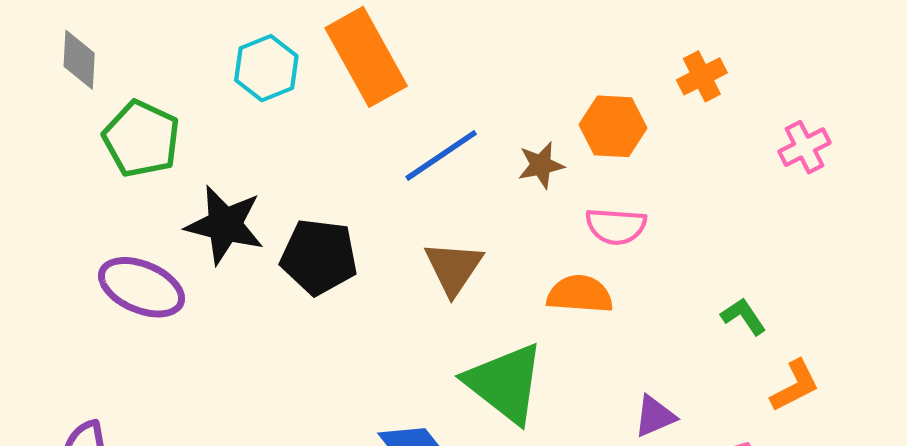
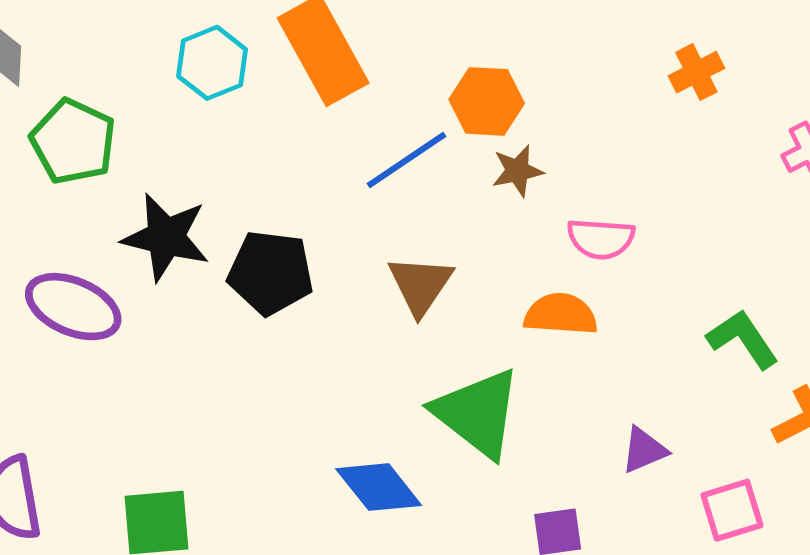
orange hexagon: (613, 126) -> (487, 101), moved
green L-shape: (743, 316) -> (743, 339), size x1.4

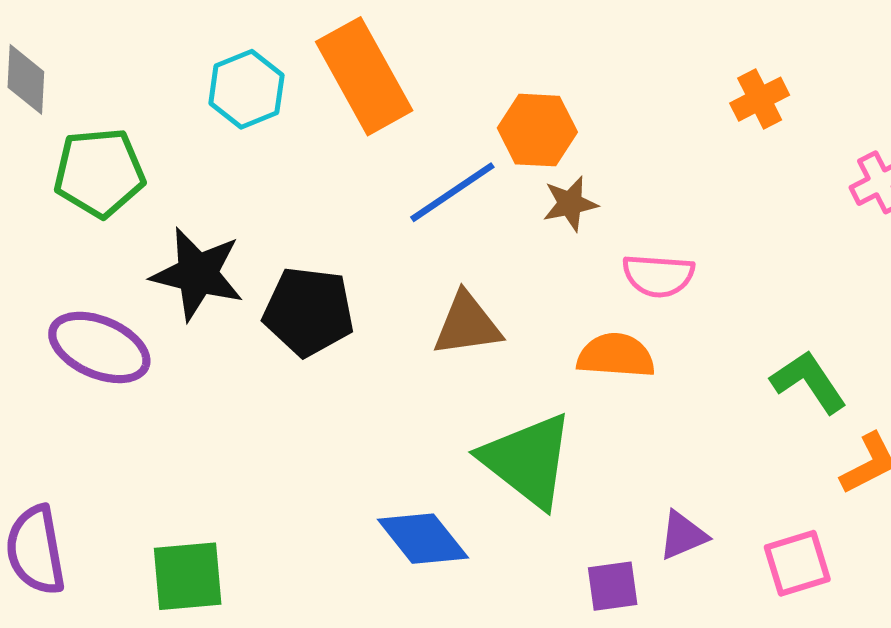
green pentagon: (73, 142) -> (99, 173), turned -30
brown triangle: (420, 285) -> (467, 325), turned 48
purple triangle: (644, 450) -> (683, 535), moved

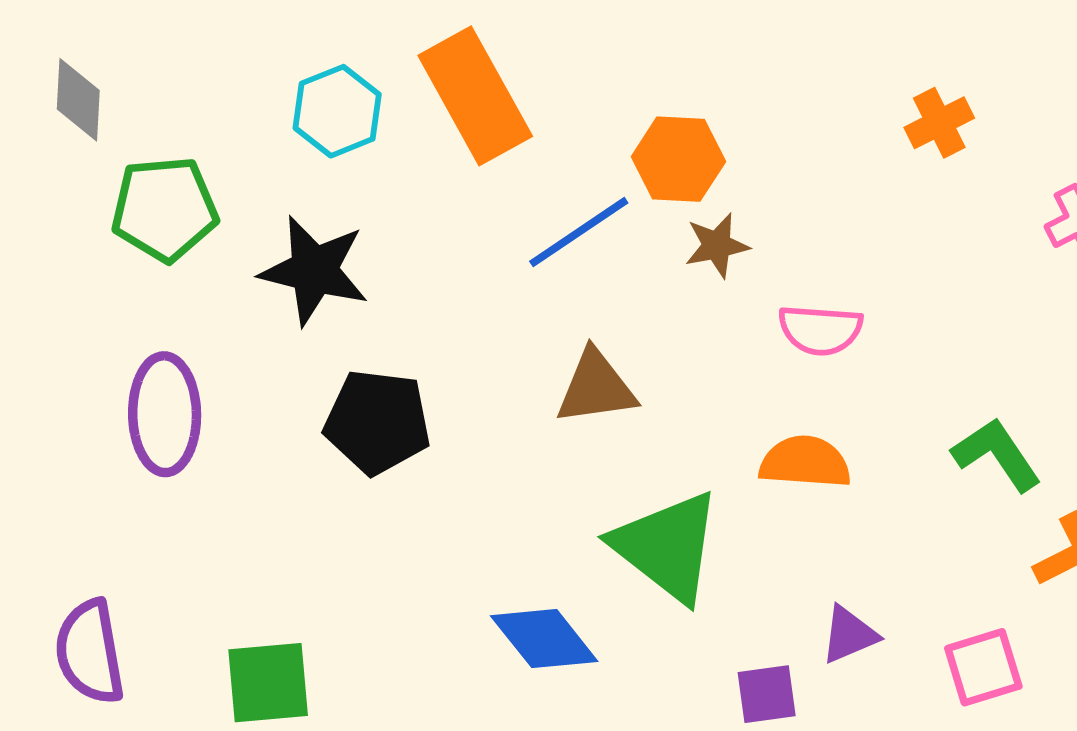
black star: (197, 274) -> (314, 270), moved
black pentagon: (309, 311) -> (377, 422), moved
purple ellipse: (99, 347) -> (165, 414), turned 66
orange semicircle: (616, 356) -> (805, 462), moved

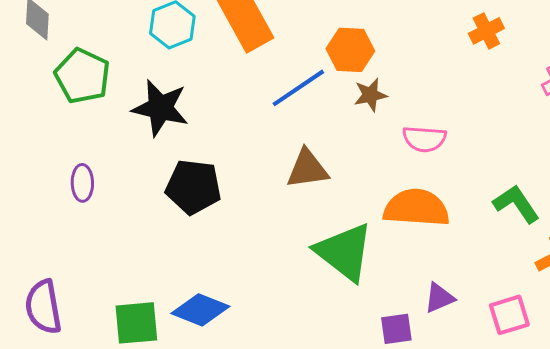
green pentagon: (165, 209) -> (82, 76), turned 30
purple ellipse: (165, 414) -> (82, 183), size x0.6
orange semicircle: (805, 462) -> (416, 208), size x1.4
blue diamond: (544, 639) -> (200, 310), moved, turned -30

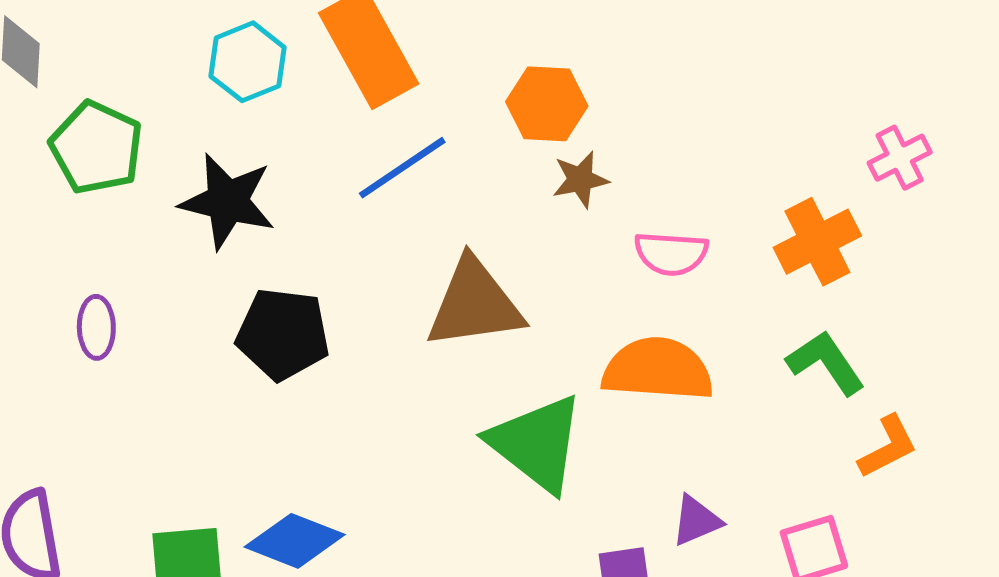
orange cross: (486, 31) -> (817, 242), moved, size x1.4
blue line: (298, 88) -> (402, 168), moved
brown triangle: (307, 169) -> (474, 304), size x1.4

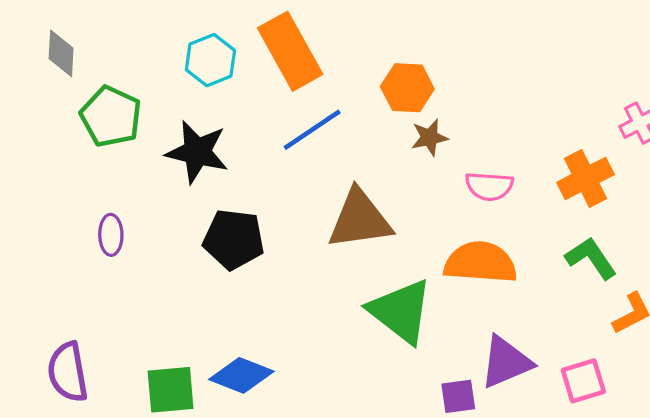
purple triangle: (696, 521) -> (506, 362), size x1.6

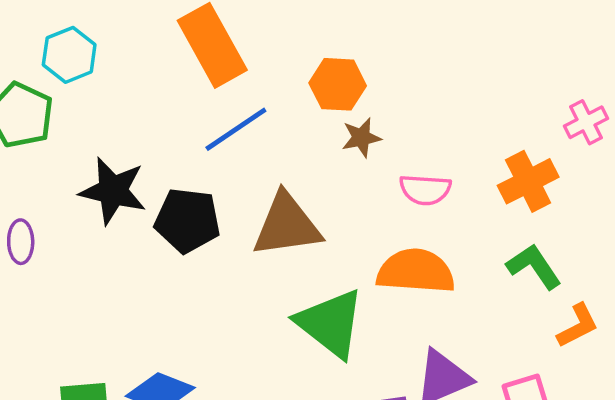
cyan hexagon: (210, 60) -> (69, 55), moved
black star: (197, 152) -> (113, 191), moved
black pentagon: (234, 239) -> (187, 220), moved

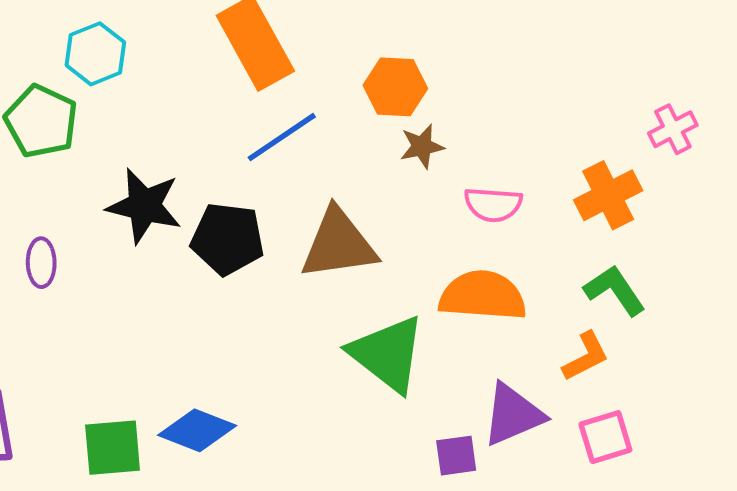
orange L-shape: (578, 326) -> (586, 356), moved

